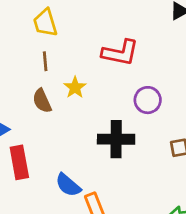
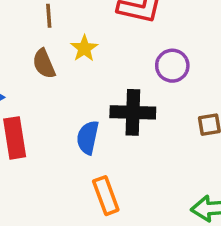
blue semicircle: (68, 185) -> (88, 137), moved, turned 60

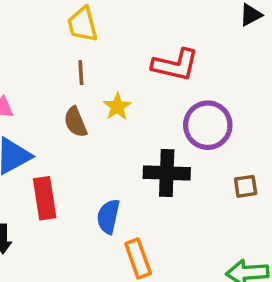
purple circle: (172, 66) -> (208, 125), size x1.4
blue semicircle: (88, 137) -> (108, 217), moved

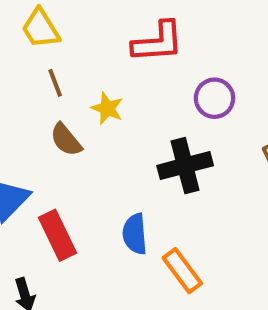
purple circle: (208, 125) -> (215, 98), size x0.7

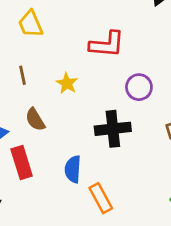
brown line: (55, 83) -> (23, 75), moved
brown semicircle: (66, 140) -> (35, 120), moved

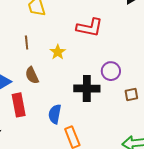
purple circle: (139, 87) -> (111, 71), moved

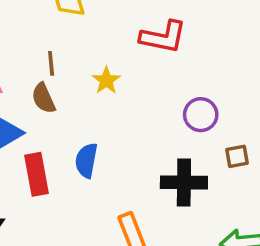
brown semicircle: (32, 75) -> (43, 98), moved
black cross: (87, 88) -> (184, 182), moved
blue semicircle: (55, 114) -> (86, 160), moved

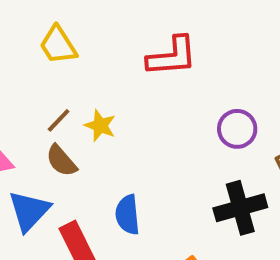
brown line: (51, 63) -> (59, 120), turned 65
yellow star: (106, 80) -> (100, 126), moved

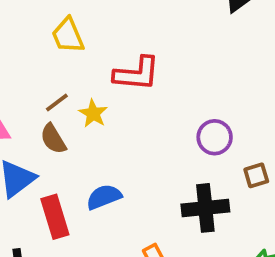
red L-shape: (172, 56) -> (137, 74), moved
blue semicircle: (127, 215) -> (104, 197), turned 64

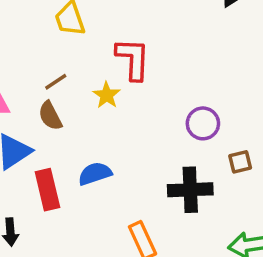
red L-shape: (137, 74) -> (133, 59), turned -96
yellow star: (93, 113) -> (107, 95), moved

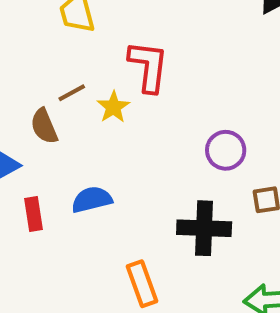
brown line: (56, 82) -> (72, 93), moved
red rectangle: (47, 190) -> (34, 214), size x0.7

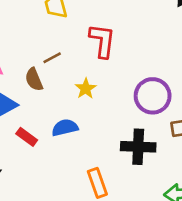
yellow star: (113, 107) -> (86, 89), moved
purple circle: (226, 150) -> (153, 96), size x1.4
red rectangle: (34, 214) -> (27, 137), turned -45

